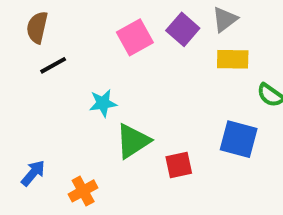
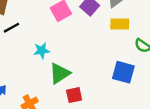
red square: (179, 165) -> (74, 95), moved

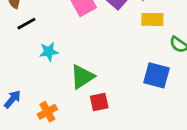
cyan star: (42, 51) -> (49, 52), moved

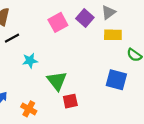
green triangle: (82, 77) -> (57, 81), turned -35
orange cross: (47, 112) -> (29, 109), turned -32

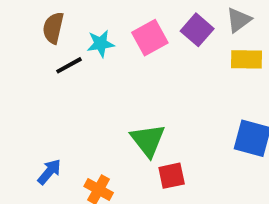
cyan star: (30, 61) -> (101, 44), moved

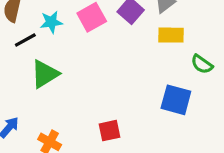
green triangle: (148, 140) -> (45, 74), moved, turned 36

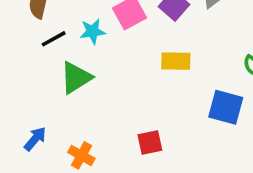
cyan star: (51, 22) -> (93, 31), moved
yellow rectangle: (171, 35) -> (176, 61), moved

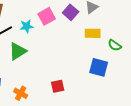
yellow rectangle: (176, 61) -> (93, 33), moved

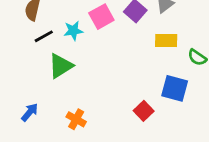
red square: (58, 86) -> (144, 111), moved, turned -32
orange cross: (21, 93) -> (76, 119), moved

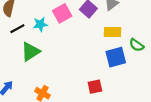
blue square: (175, 88) -> (116, 57), moved, turned -30
red square: (144, 111) -> (95, 87), turned 32

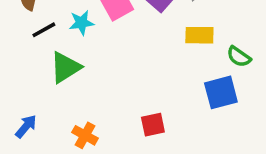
blue square: (116, 57) -> (221, 92), moved
red square: (95, 87) -> (153, 125), moved

